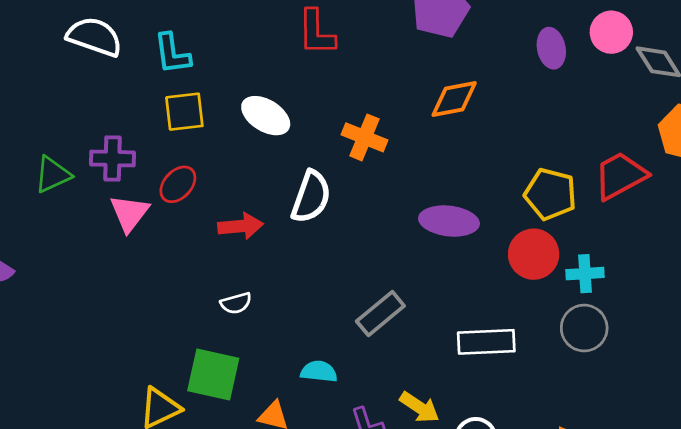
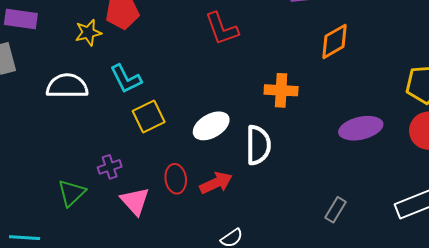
white ellipse: (266, 116) -> (211, 126), moved, turned -42
purple cross: (113, 158) -> (110, 167), size x0.7
red ellipse: (178, 184) -> (176, 179), moved, turned -32
gray rectangle: (380, 313) -> (335, 210), size x0.7

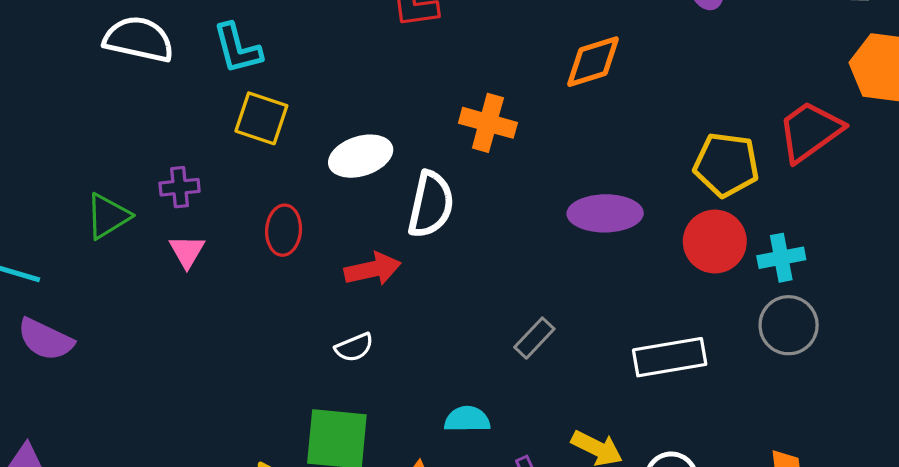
yellow square: (149, 116) -> (261, 118), turned 32
red arrow: (216, 183) -> (373, 269), moved
pink triangle: (135, 201) -> (187, 251), moved, size x0.7

